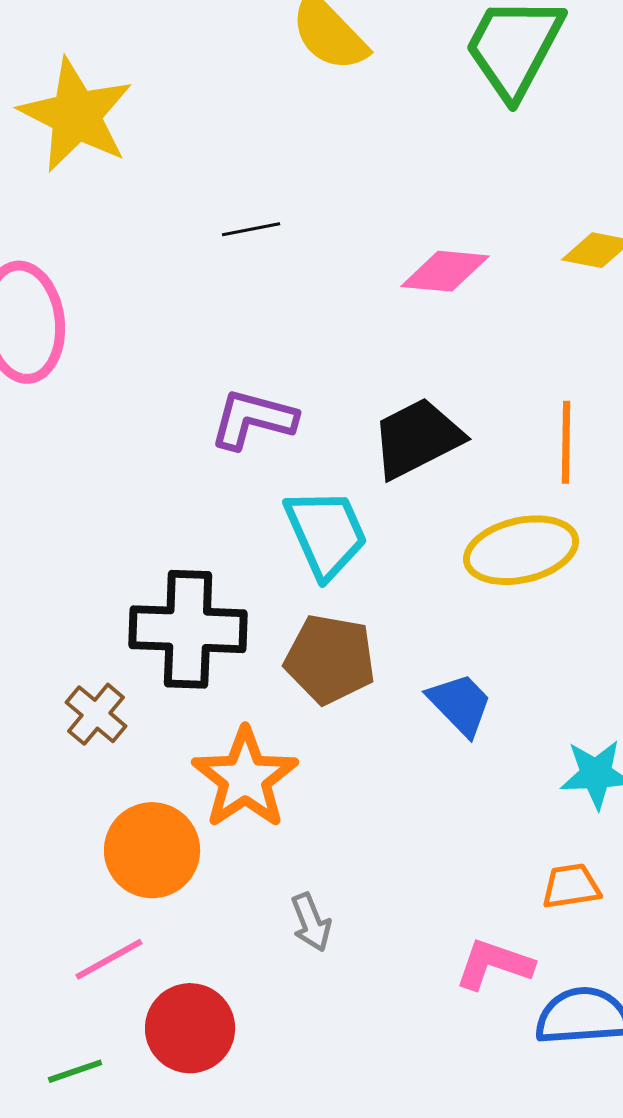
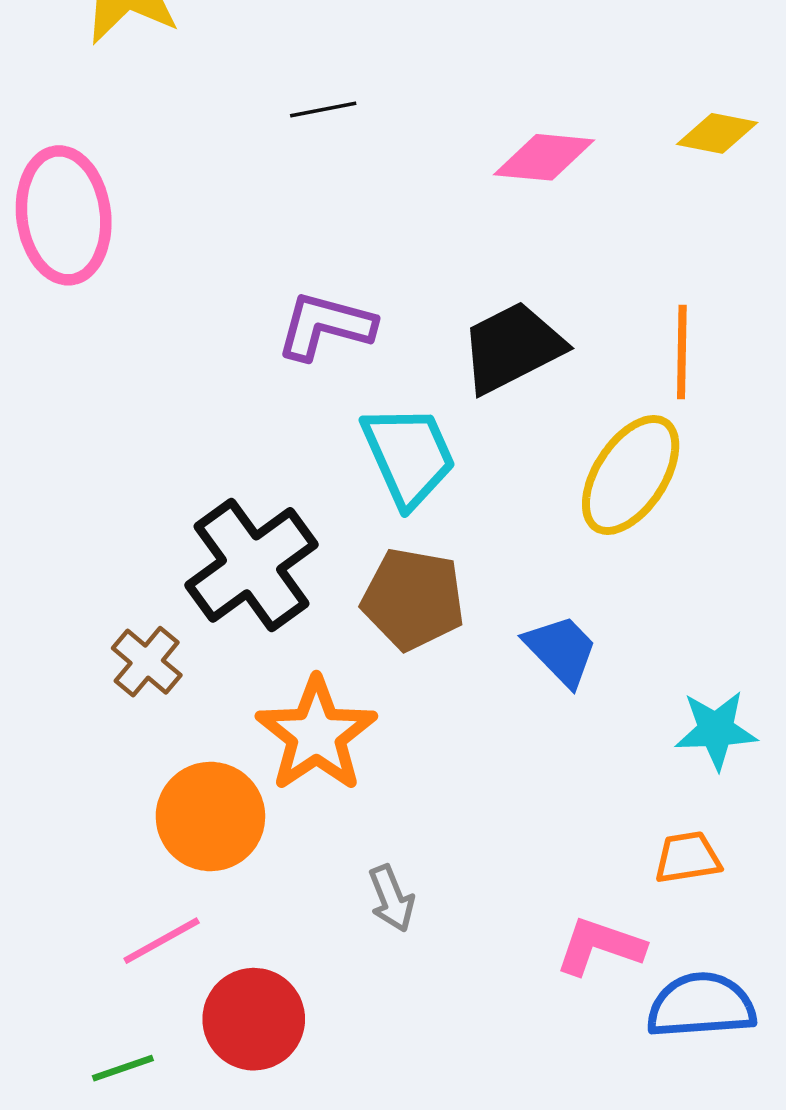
yellow ellipse: (521, 550) -> (631, 475), turned -44
black cross: (188, 629) -> (251, 565), turned -38

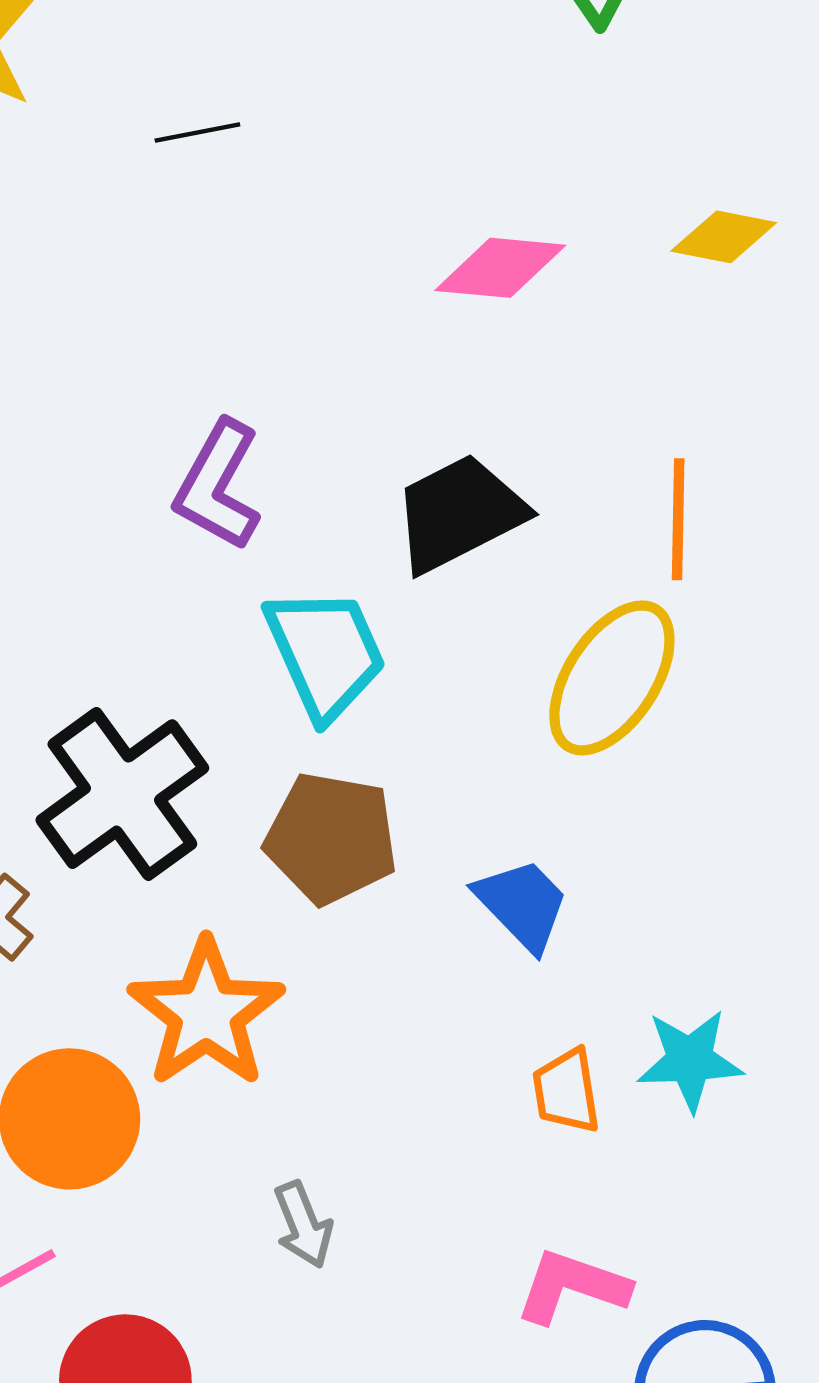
black line: (323, 109) -> (197, 133), moved
purple L-shape: (325, 326) -> (218, 485), turned -76
cyan star: (716, 730) -> (690, 1060), moved
orange trapezoid: (688, 857) -> (566, 1091), moved, turned -90

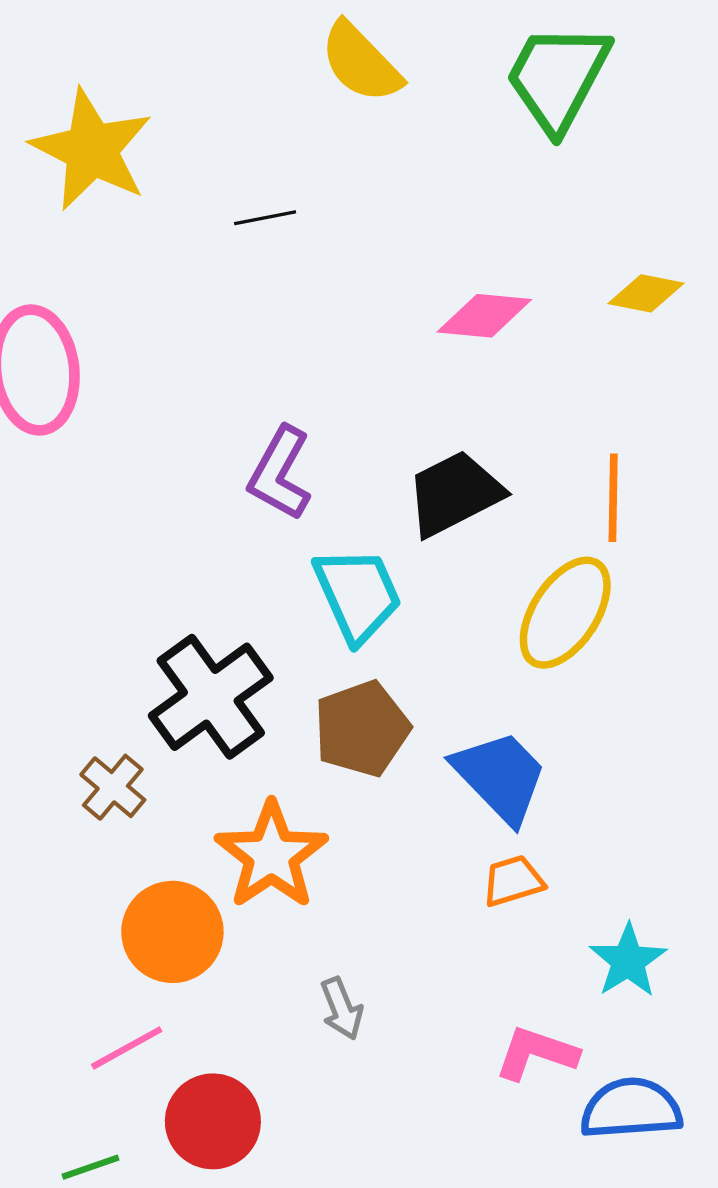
brown pentagon: (331, 838) -> (362, 729), turned -30
blue trapezoid: (522, 904) -> (500, 777), size x1.4
cyan star: (690, 1060) -> (628, 961), moved, turned -30
orange trapezoid: (566, 1091) -> (513, 881), moved, turned 82

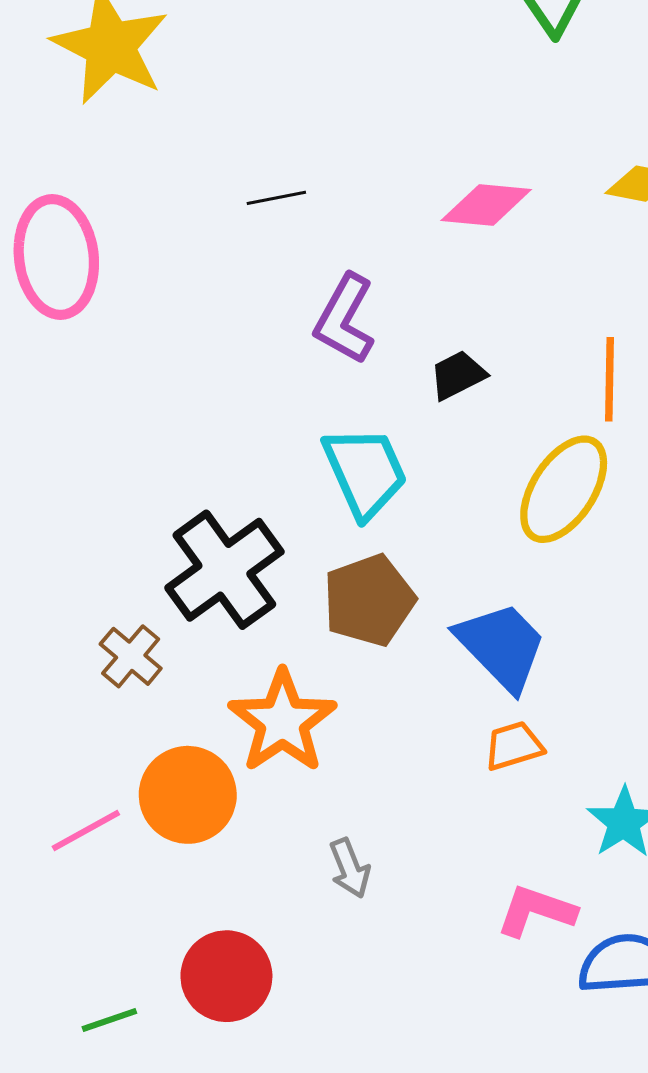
black line: (265, 218) -> (276, 198), moved
purple L-shape: (280, 473) -> (345, 319), moved
black trapezoid: (454, 493) -> (458, 375), size x0.6
pink line: (127, 1048) -> (86, 831), moved

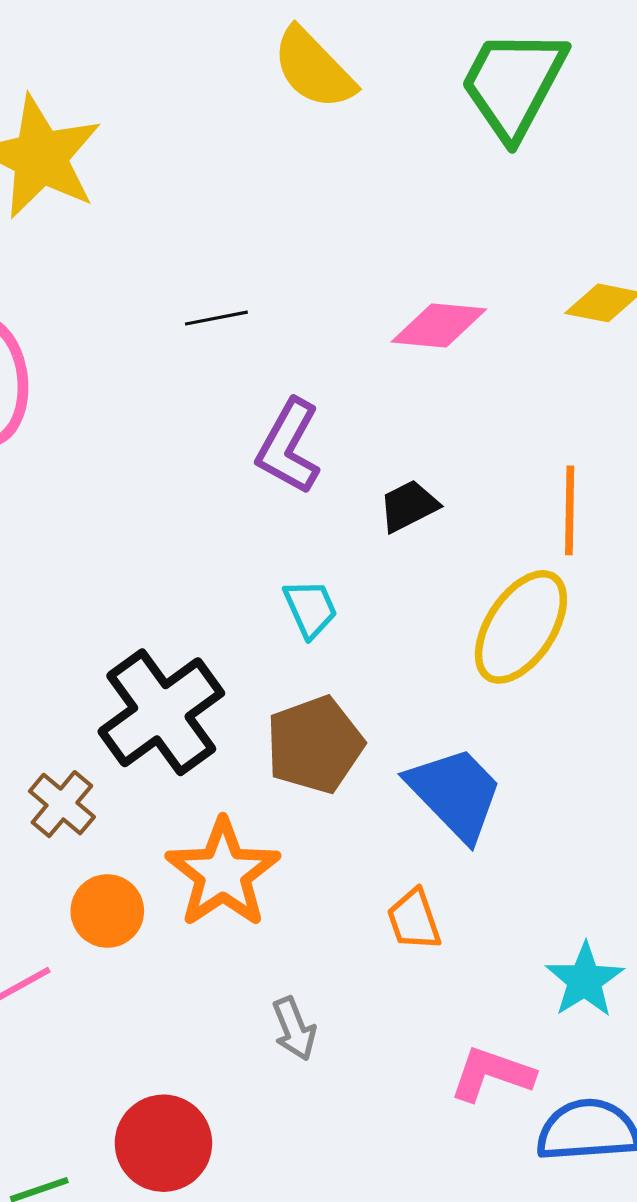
cyan trapezoid: (365, 472) -> (310, 609), size x0.6
orange trapezoid: (514, 746) -> (414, 920), moved, turned -92
orange circle: (188, 795) -> (107, 911), moved, size x0.7

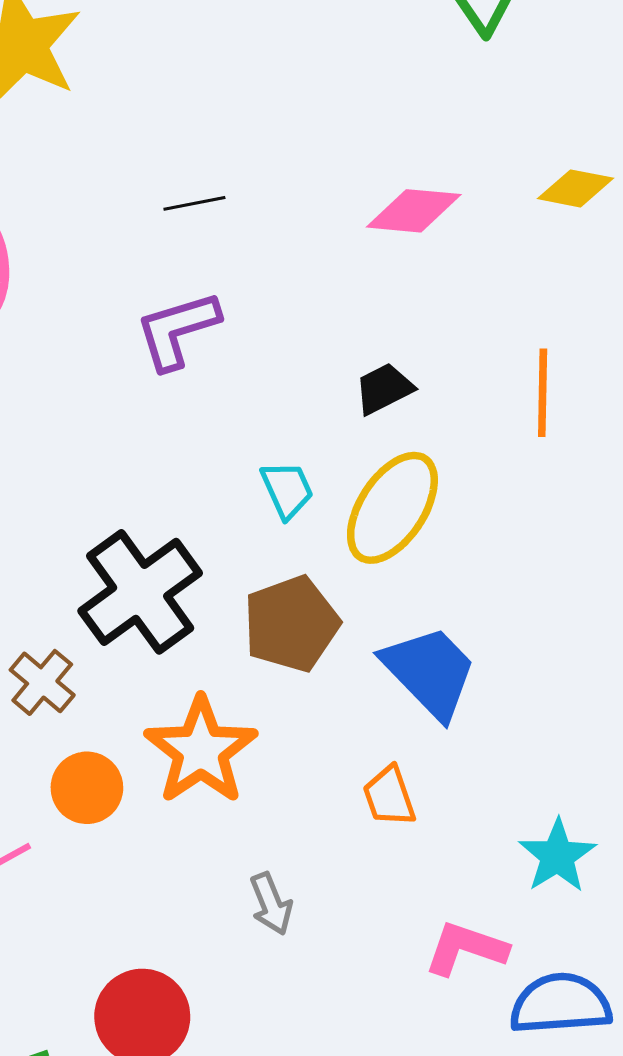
purple L-shape: (289, 447) -> (177, 330), moved, turned 44
yellow ellipse: (521, 627) -> (392, 508), moved

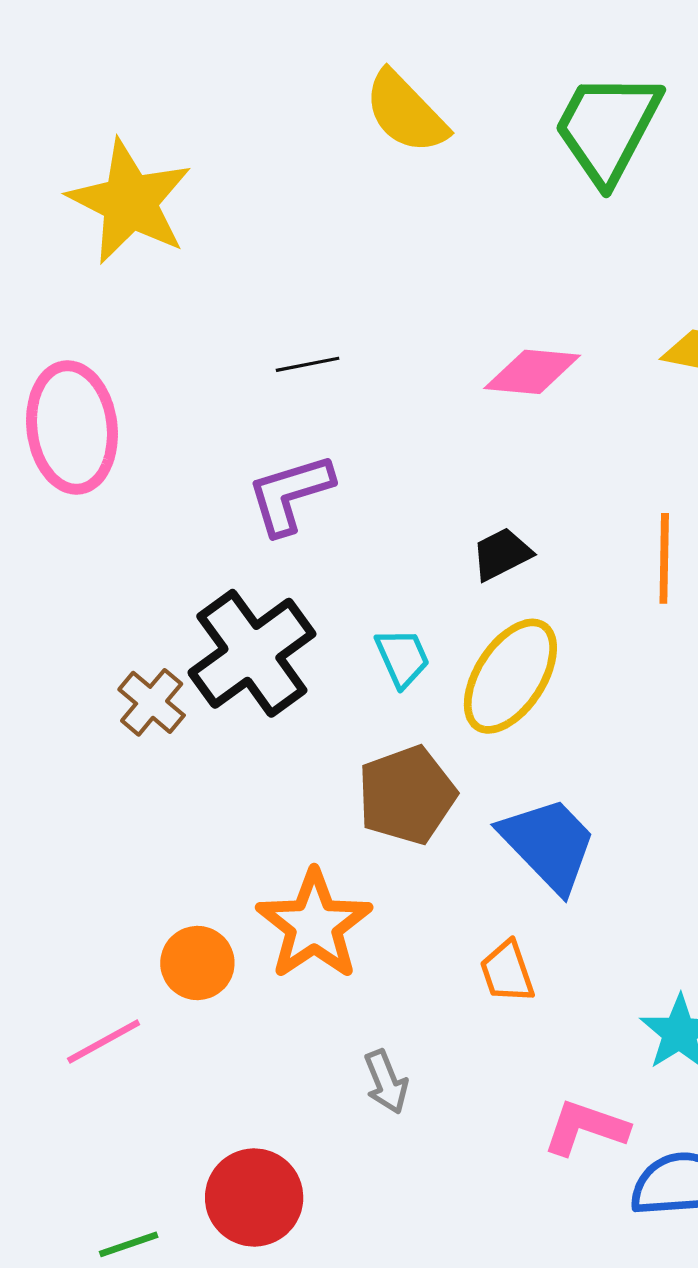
black cross: (140, 592) -> (252, 653), moved
brown cross: (42, 682) -> (152, 702), moved

